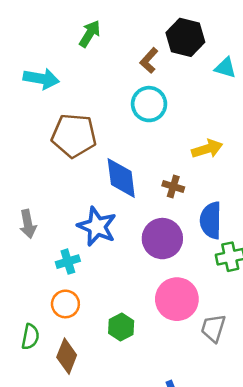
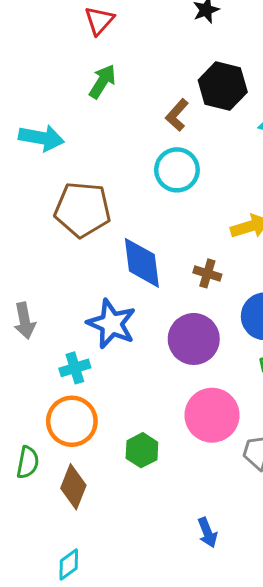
orange circle: (65, 304) -> (72, 421), size x1.4

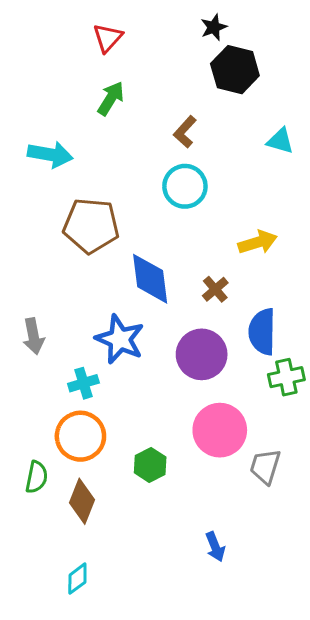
black hexagon: (223, 86) -> (235, 70), moved
brown cross: (207, 273) -> (215, 289), turned 32

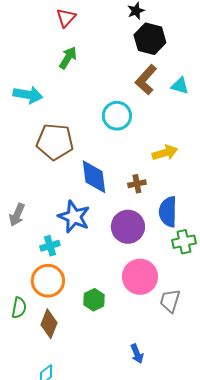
brown L-shape: (185, 132) -> (146, 80), moved, size x1.4
brown cross: (215, 289) -> (137, 184), turned 30
gray arrow: (33, 336) -> (17, 215), turned 35

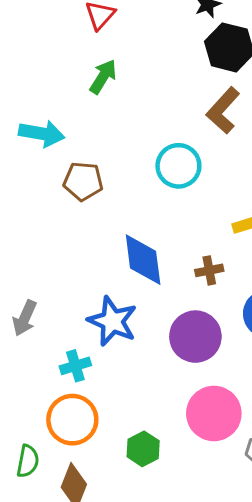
brown pentagon: (55, 142) -> (83, 181), moved, size x0.7

